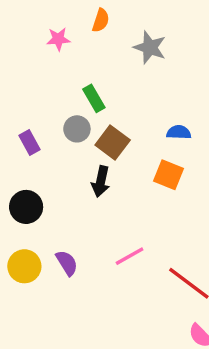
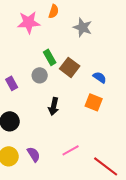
pink star: (58, 39) -> (29, 22), size x1.6
blue semicircle: (179, 132) -> (100, 77), turned 32
brown square: (113, 142) -> (70, 67), moved

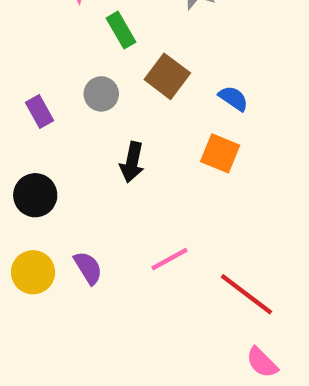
green rectangle: (50, 57) -> (121, 30), moved

